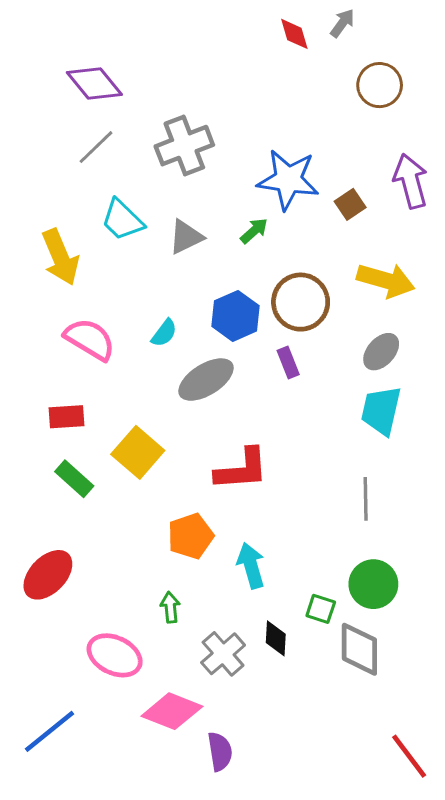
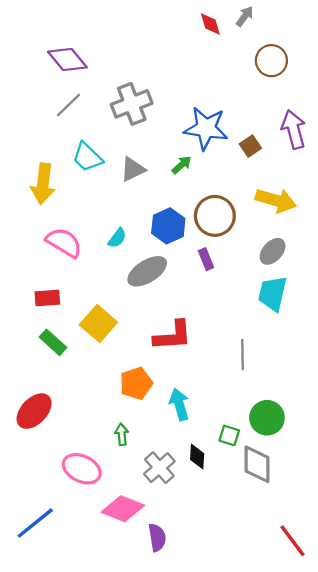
yellow arrow: (60, 257) -> (43, 184), turned 30
gray line: (366, 499) -> (243, 355), moved

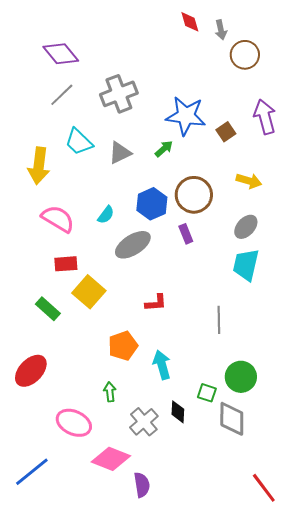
gray arrow: (245, 16) -> (221, 30), moved, turned 132
yellow arrow: (276, 200) -> (249, 181), size x0.7
red rectangle: (47, 298) -> (66, 264), moved
red L-shape: (173, 336) -> (156, 303), size x0.6

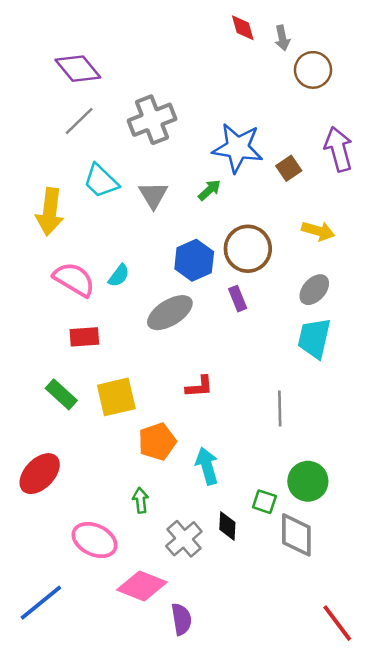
gray triangle: (120, 153) -> (153, 195), turned -35
cyan semicircle: (106, 215) -> (119, 276), moved
yellow square: (89, 292) -> (116, 397), moved, turned 36

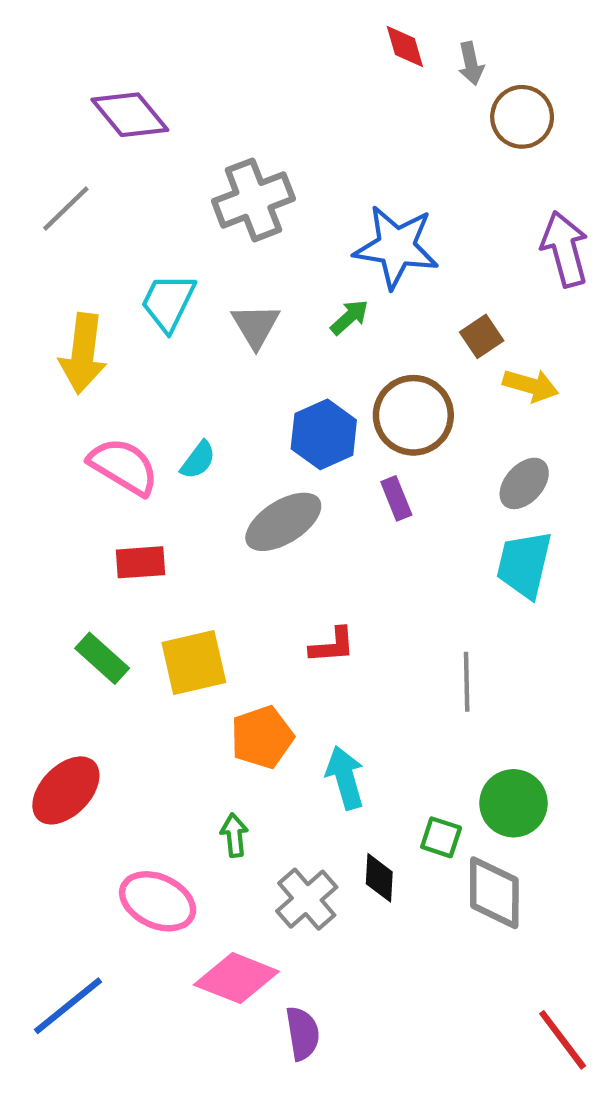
gray line: (79, 121) -> (66, 208), moved
brown square: (289, 168) -> (482, 336), moved
cyan trapezoid: (101, 181) -> (168, 302), turned 72

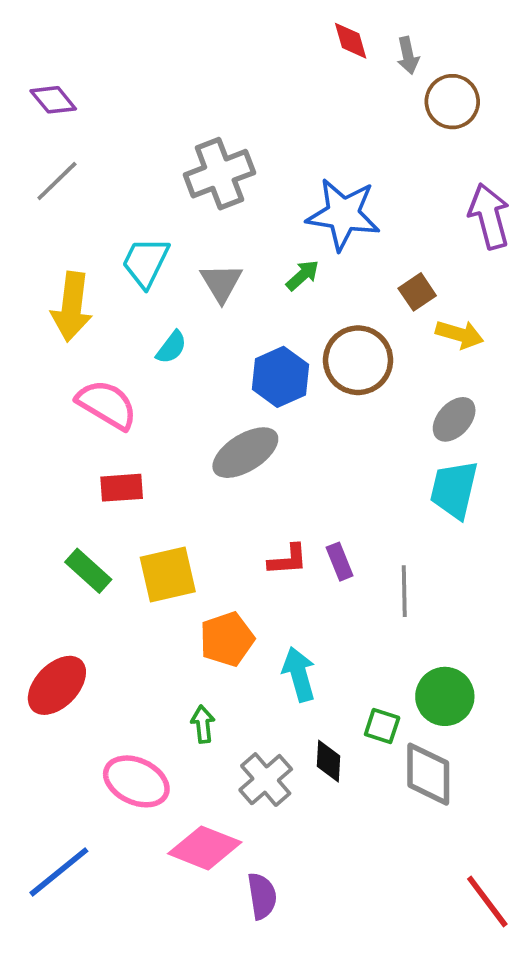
purple diamond: (130, 115) -> (53, 100), moved, size x0.7
cyan semicircle: (198, 460) -> (171, 347), moved
purple rectangle: (396, 498) -> (340, 562), moved

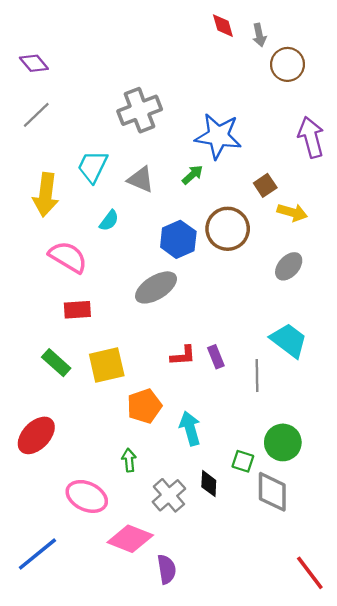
gray triangle: (221, 283) -> (141, 179), turned -36
cyan trapezoid: (454, 490) -> (289, 340), moved, turned 114

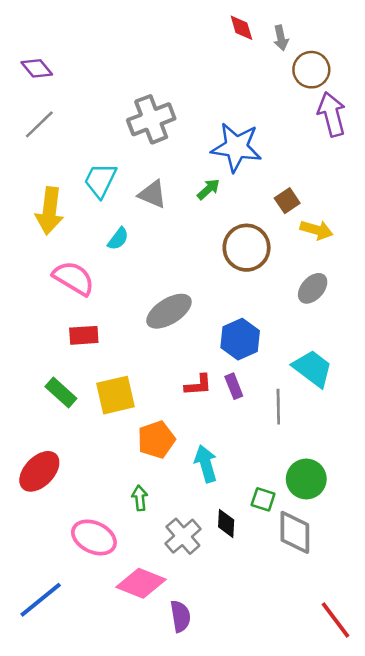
purple arrow: (311, 137) -> (332, 114), moved
blue hexagon: (178, 239) -> (240, 339), moved

